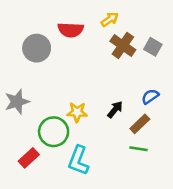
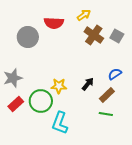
red rectangle: (29, 158) -> (16, 104), moved

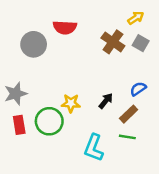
yellow arrow: (84, 15) -> (136, 18), moved
red rectangle: (16, 104) -> (19, 125), turned -56
cyan L-shape: (60, 123) -> (94, 148), moved

